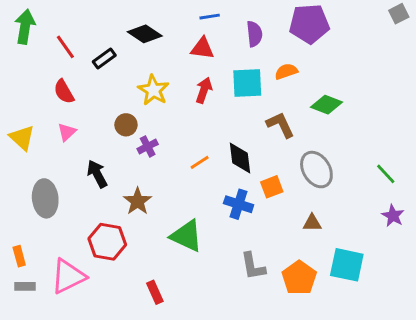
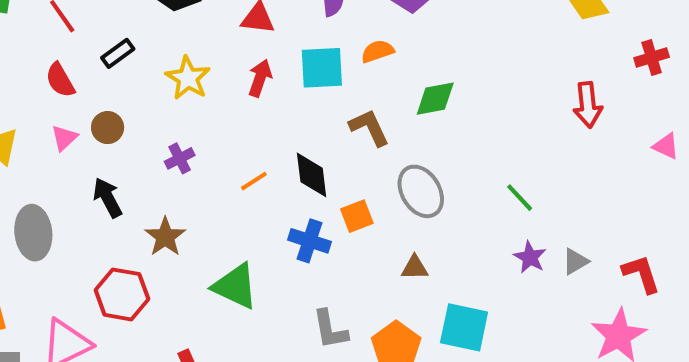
black rectangle: (104, 58) -> (118, 53), moved
green diamond: (327, 105) -> (435, 99), turned -32
brown circle: (126, 125) -> (108, 128), moved

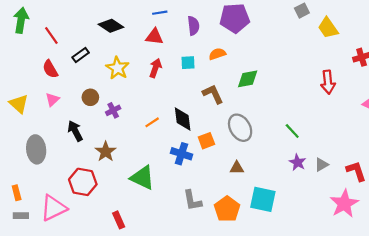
cyan square: (322, 68) -> (188, 63), size x0.6
brown circle: (108, 128) -> (90, 97), moved

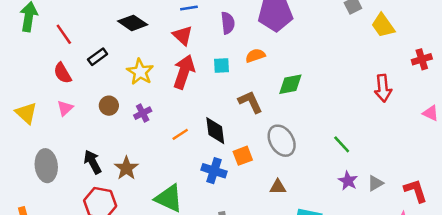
red triangle: (154, 37) -> (183, 35), turned 36
red arrow: (155, 68) -> (184, 72), size x1.5
purple cross: (113, 110) -> (143, 113), moved
black arrow: (75, 131) -> (93, 162), moved

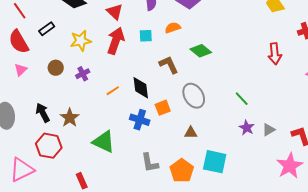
yellow star: (140, 72) -> (81, 41), turned 30
red semicircle: (63, 73) -> (19, 42), size x1.4
green diamond: (290, 84) -> (201, 51), turned 50

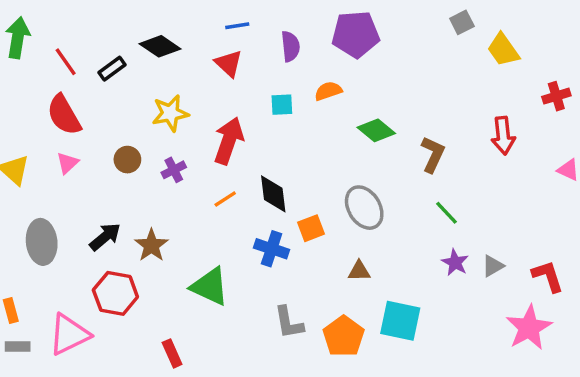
black rectangle: (47, 29) -> (112, 69), moved
red arrow: (116, 41) -> (229, 141), moved
brown L-shape: (169, 65) -> (433, 154), moved, turned 50
black arrow: (43, 113) -> (105, 237), turned 78

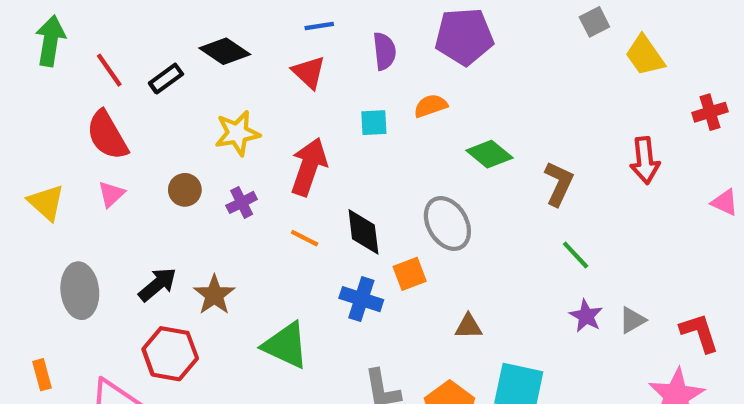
orange line: (225, 199) -> (305, 238), turned 60
gray ellipse: (364, 208) -> (447, 223), moved

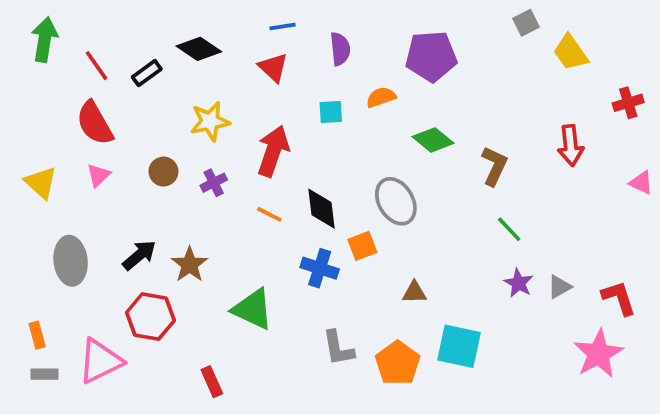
purple pentagon: (464, 37) -> (431, 56), moved

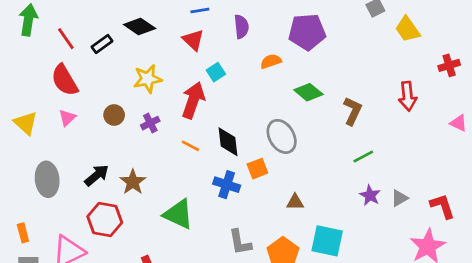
cyan square: (331, 112) -> (216, 72), moved, turned -30
green line: (509, 229) -> (363, 157), turned -75

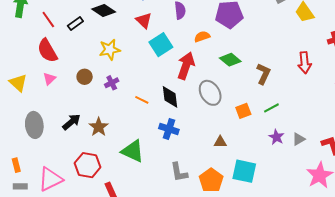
cyan square: (216, 72) -> (161, 45), size x1.6
red arrow: (193, 100) -> (186, 66), moved
orange square: (257, 169) -> (243, 111), moved
red hexagon: (105, 220) -> (88, 165), moved

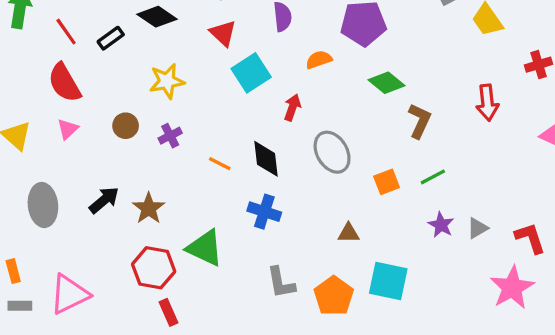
green diamond: (230, 60) -> (387, 83), moved
red arrow: (186, 66) -> (292, 108), size x0.6
red hexagon: (88, 165) -> (154, 268), moved

